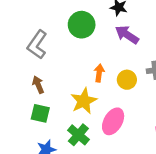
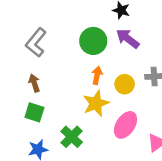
green circle: (82, 25) -> (93, 41), moved
yellow star: (84, 101) -> (96, 103), moved
pink ellipse: (113, 121) -> (125, 125), moved

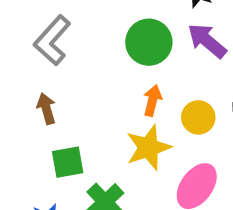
green square: (34, 112) -> (68, 162), moved, turned -30

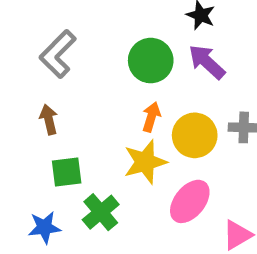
yellow circle: (198, 117) -> (195, 135), size x1.4

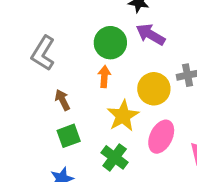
orange arrow: (151, 117) -> (104, 77), moved
brown arrow: (49, 120) -> (62, 100), moved
green cross: (101, 212) -> (115, 157), moved

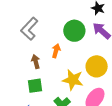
orange arrow: (104, 77) -> (56, 51), moved
yellow star: (123, 116) -> (73, 80), turned 30

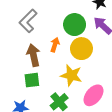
brown arrow: (36, 62) -> (33, 55), size x1.5
yellow circle: (97, 66) -> (81, 49), moved

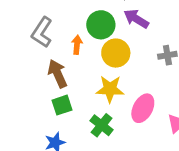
orange arrow: (55, 45) -> (77, 45), moved

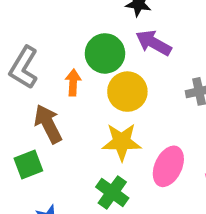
green square: (62, 105) -> (28, 165), moved

